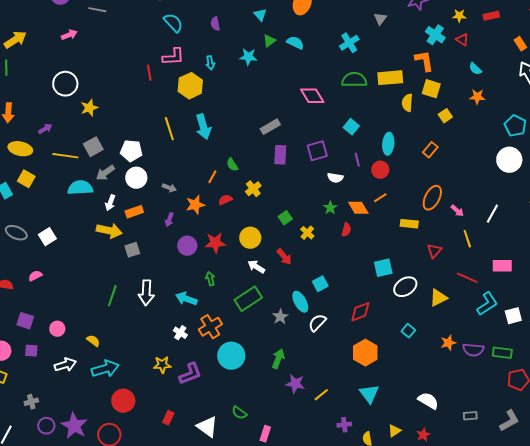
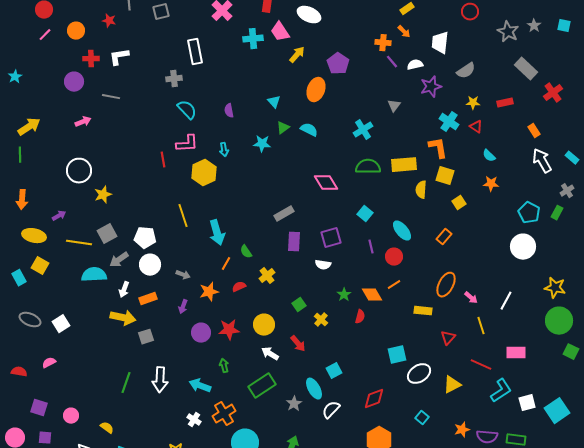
cyan arrow: (203, 127) -> (217, 233), moved
cyan ellipse: (388, 144) -> (402, 231), turned -45
white semicircle: (335, 178) -> (323, 265), moved

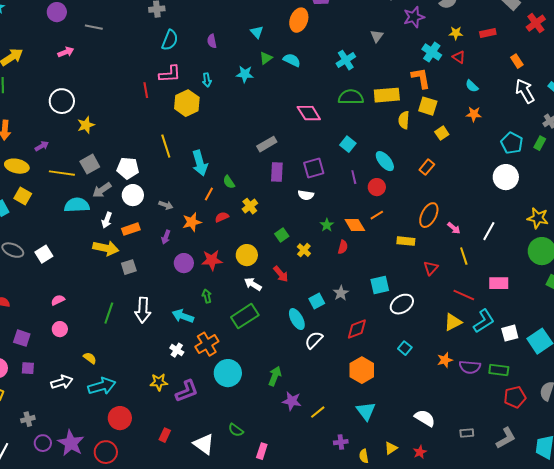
cyan semicircle: (187, 110) -> (170, 40), turned 65
pink semicircle: (49, 363) -> (58, 300), moved
yellow triangle: (452, 385) -> (453, 322), moved
gray star: (294, 404) -> (341, 293), moved
pink circle: (71, 416) -> (60, 329), moved

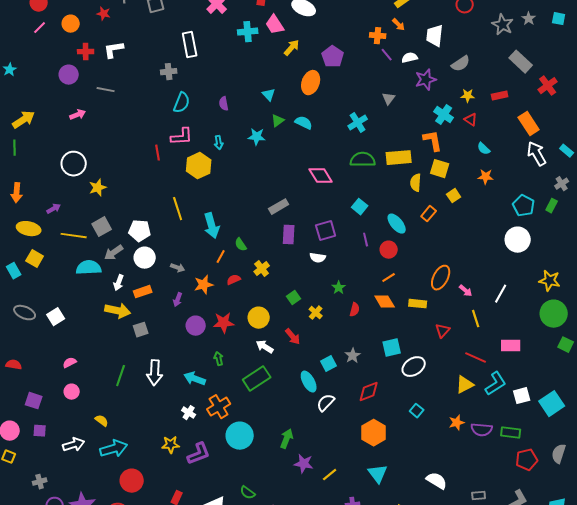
orange rectangle: (517, 61) -> (529, 124), size x1.6
orange rectangle: (427, 167) -> (429, 214), moved
orange diamond: (355, 225) -> (385, 302), moved

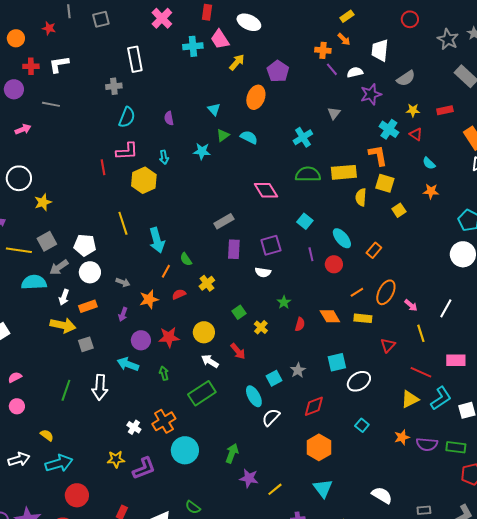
orange rectangle: (429, 214) -> (374, 250), moved
orange line: (389, 278) -> (357, 292), moved
cyan arrow: (195, 379) -> (128, 364), moved

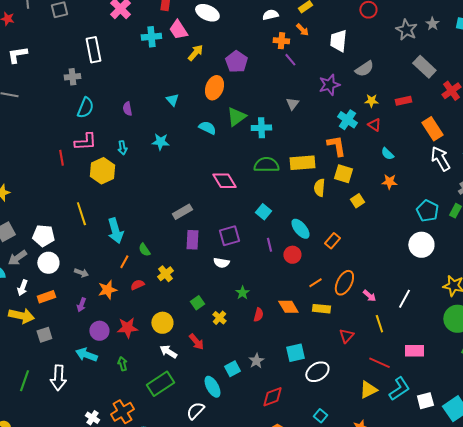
white semicircle: (355, 72) -> (270, 15), moved
green triangle: (223, 135) -> (236, 117), moved, size x1.5
cyan cross: (303, 137) -> (261, 128), turned 30
white semicircle: (271, 417) -> (195, 411), moved

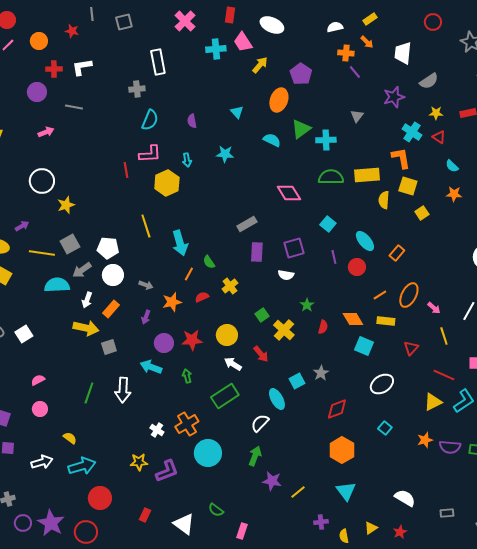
orange rectangle: (46, 297) -> (111, 309), turned -30
yellow cross: (219, 318) -> (284, 330), size x1.5
cyan square: (295, 353) -> (364, 346), moved, turned 36

